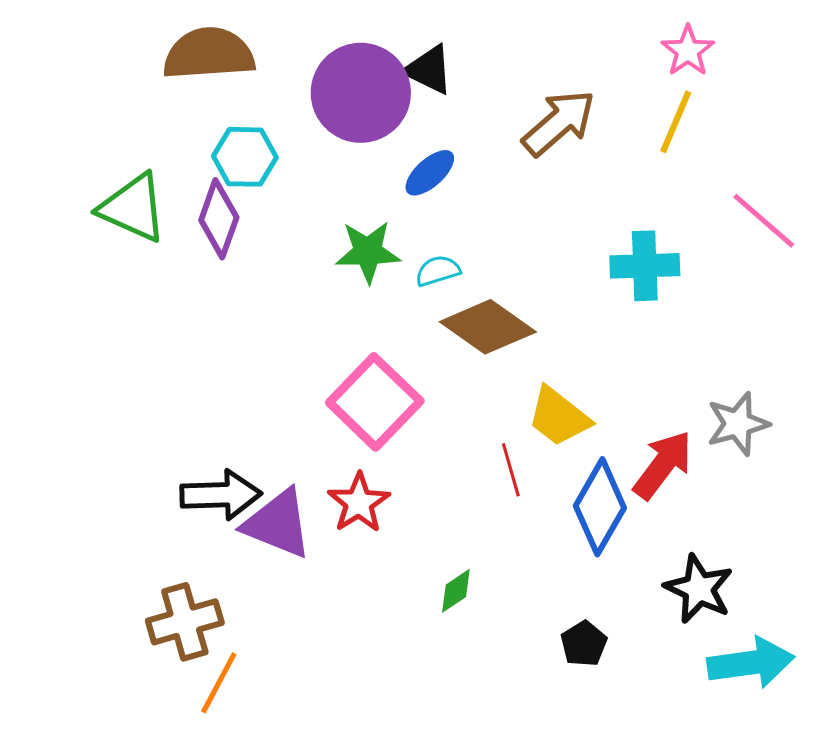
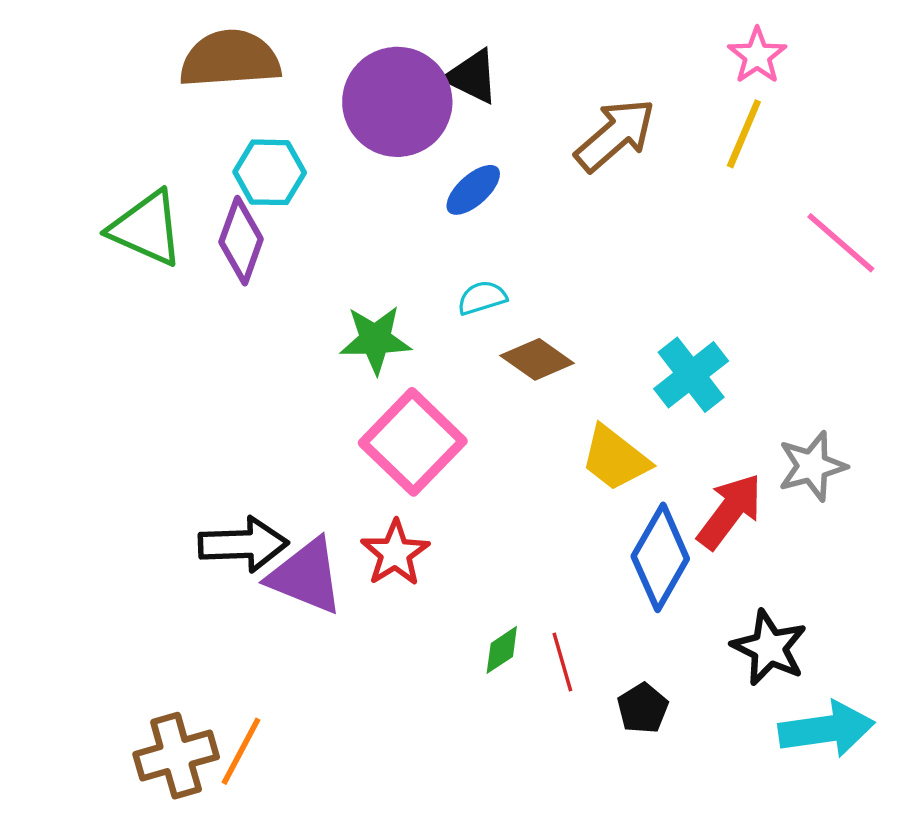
green star: (368, 252) -> (375, 340), moved
cyan cross: (645, 266) -> (691, 375), moved, turned -36
brown diamond: (488, 327) -> (537, 359), size x0.7
red line: (511, 470) -> (562, 662), moved
brown cross: (185, 622) -> (176, 756), moved

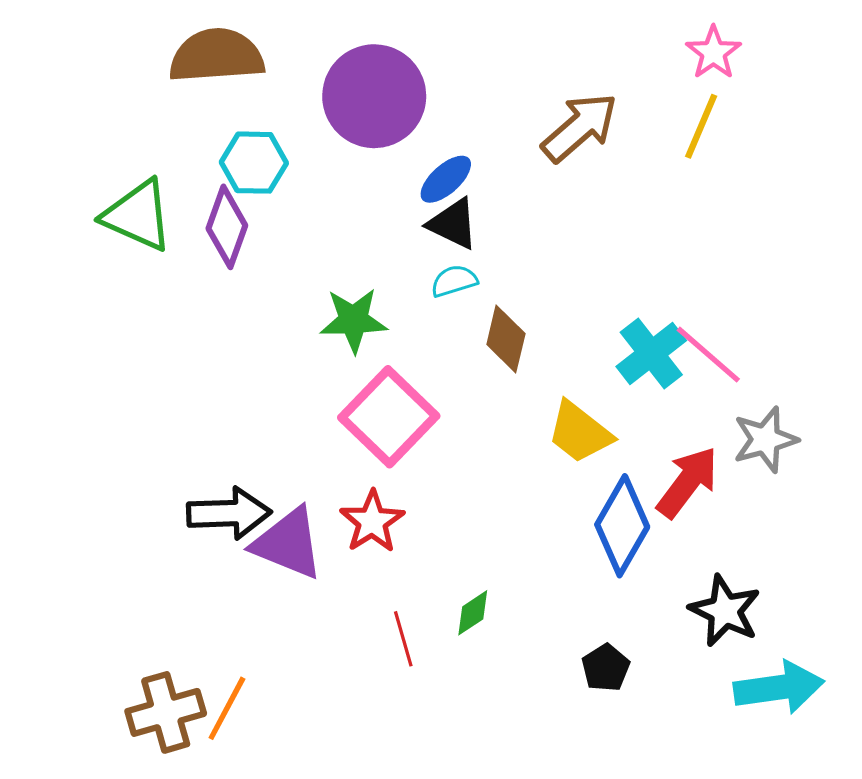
black triangle: (472, 77) -> (453, 224), moved
pink line: (841, 243) -> (708, 355), moved
brown diamond: (537, 359) -> (506, 339), turned 68
red line: (562, 662) -> (403, 639), moved

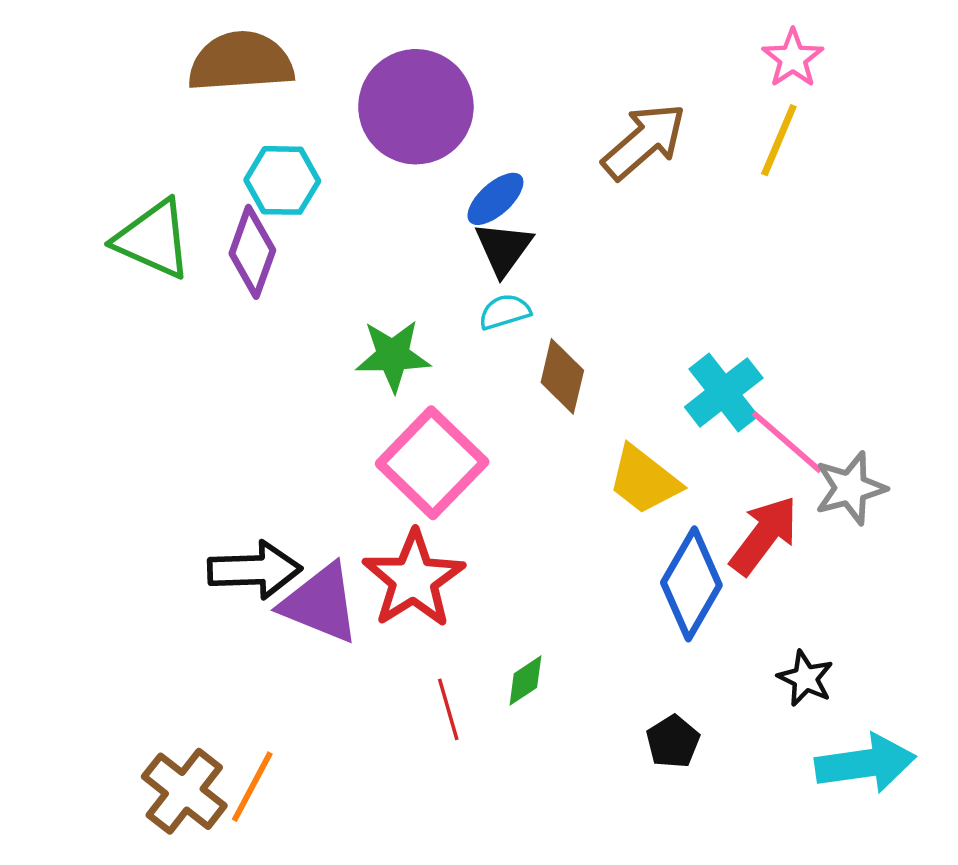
black triangle: (453, 224) -> (504, 248), turned 40
pink line: (708, 355) -> (787, 442), moved
red star: (372, 522) -> (414, 579), size x1.4
black star: (725, 611) -> (805, 678), size x0.7
brown cross: (166, 712) -> (184, 791), turned -36

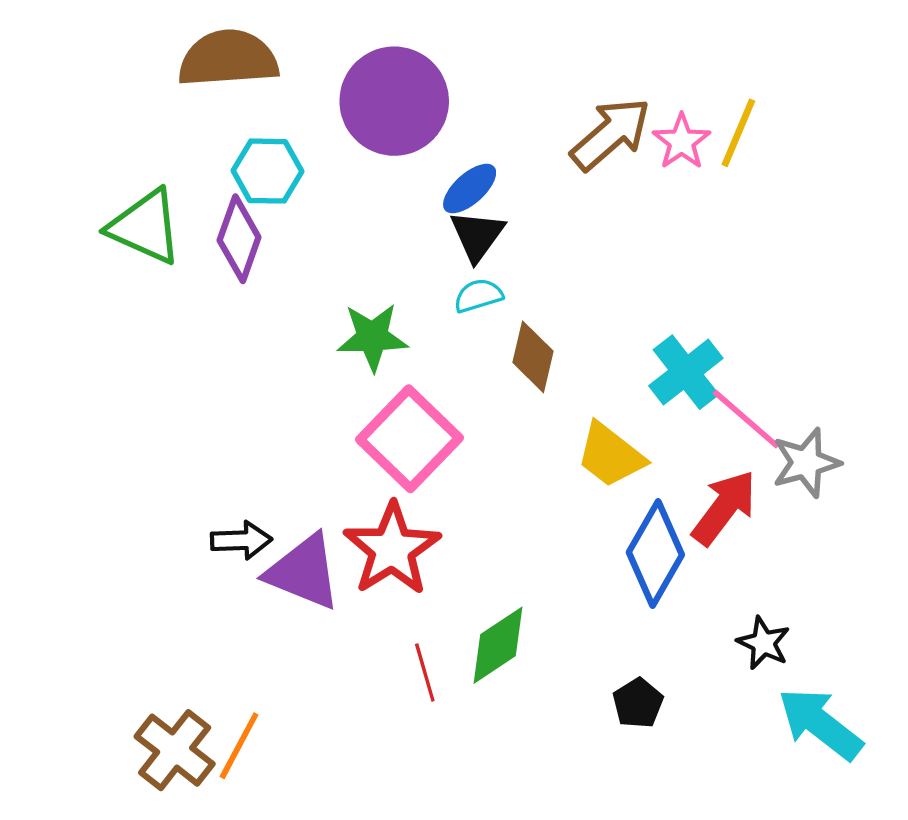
pink star: (793, 58) -> (682, 142), moved
black arrow: (255, 570) -> (241, 540), size x0.7
green diamond: (525, 681) -> (498, 645), size x1.6
cyan arrow: (865, 764) -> (820, 724), turned -134

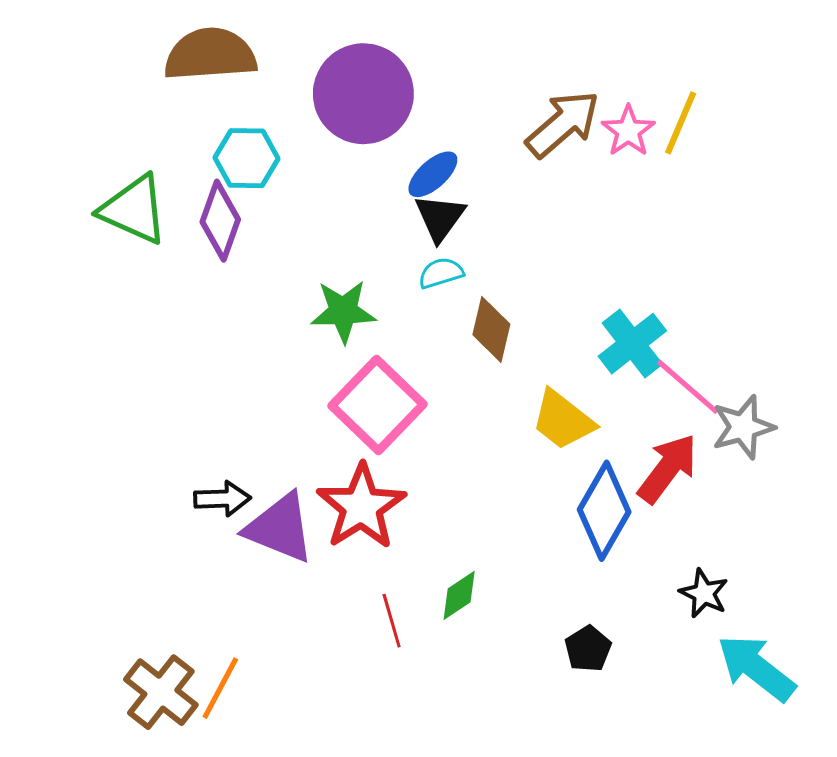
green diamond: (498, 645) -> (459, 595), size x0.7

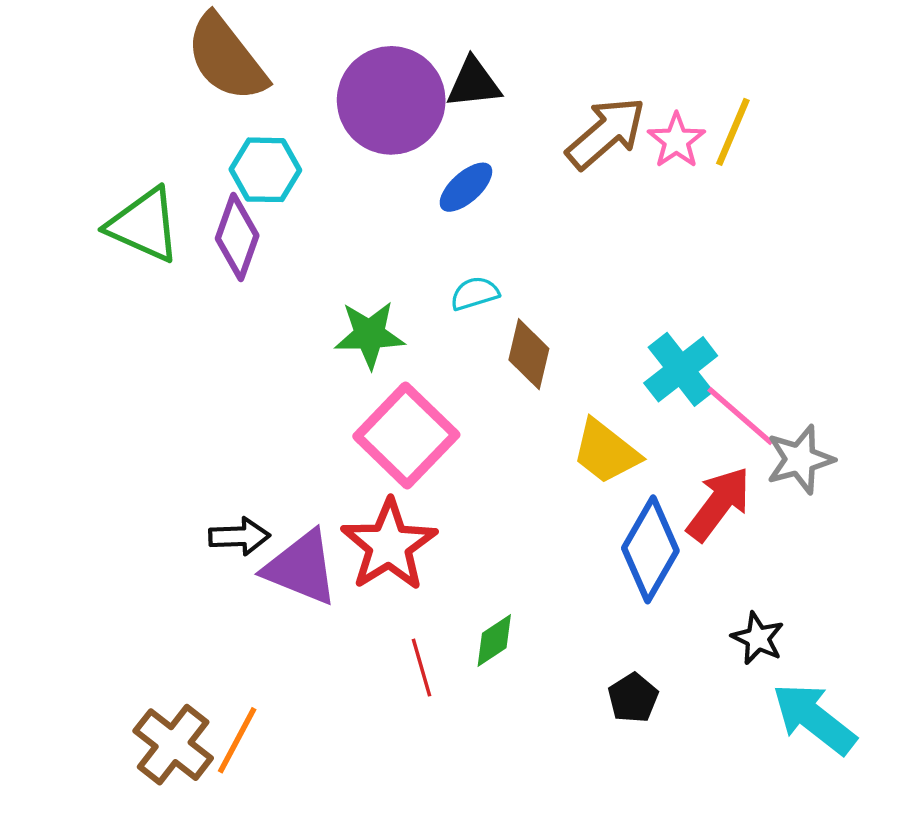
brown semicircle: (210, 54) -> (226, 58), turned -124
black triangle: (440, 218) -> (474, 83), moved, turned 48

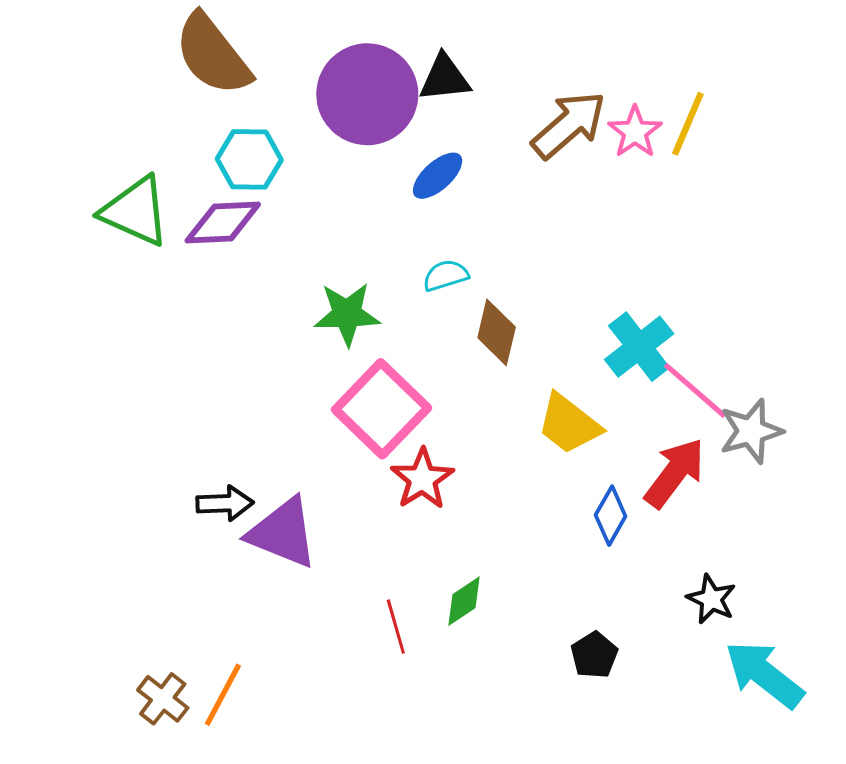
purple diamond: (237, 237) -> (223, 222), turned 68
red star: (389, 545) -> (422, 479), moved, size x0.7
blue diamond: (650, 549) -> (611, 516), size x0.6
brown cross: (173, 745) -> (163, 699), size x0.7

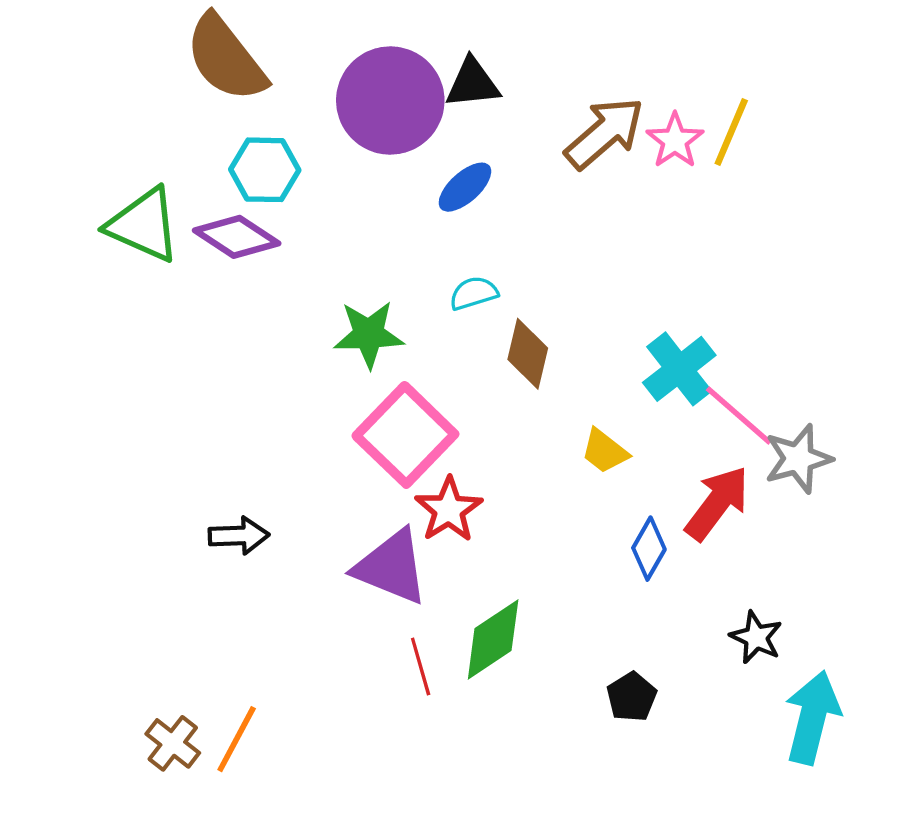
purple diamond: (223, 222) -> (237, 237), turned 36
yellow trapezoid: (569, 424) -> (605, 451), size x0.7
purple triangle: (283, 533) -> (391, 567), moved
green diamond: (464, 601) -> (493, 639), size x1.5
cyan arrow: (764, 674) -> (812, 717), turned 66

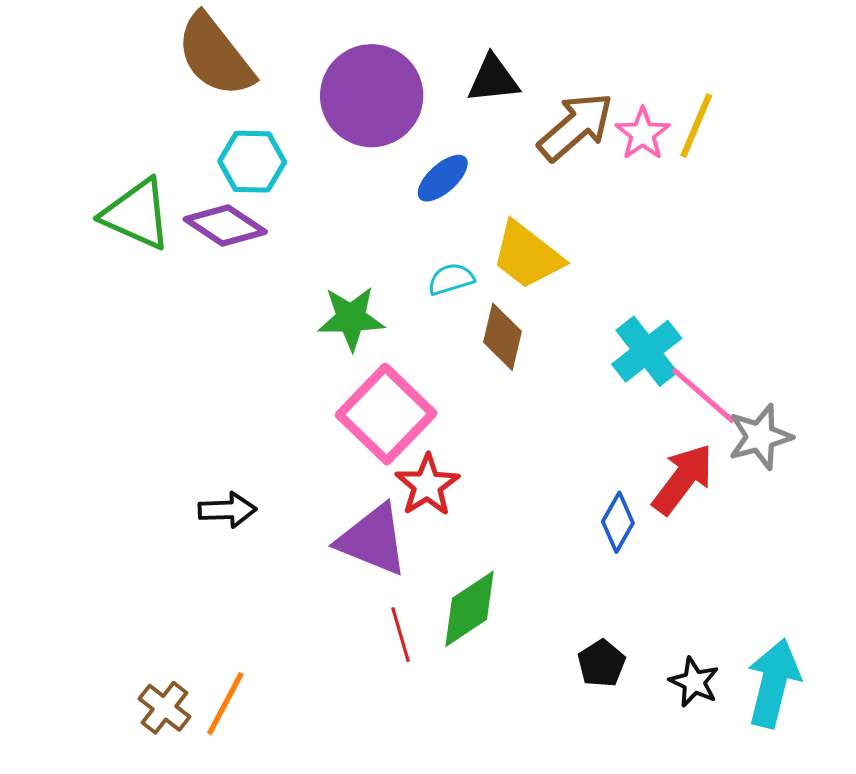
black triangle: (473, 83) -> (493, 79), moved
yellow trapezoid: (605, 451) -> (527, 255), moved, size x1.6
black star: (756, 637) -> (694, 682), moved

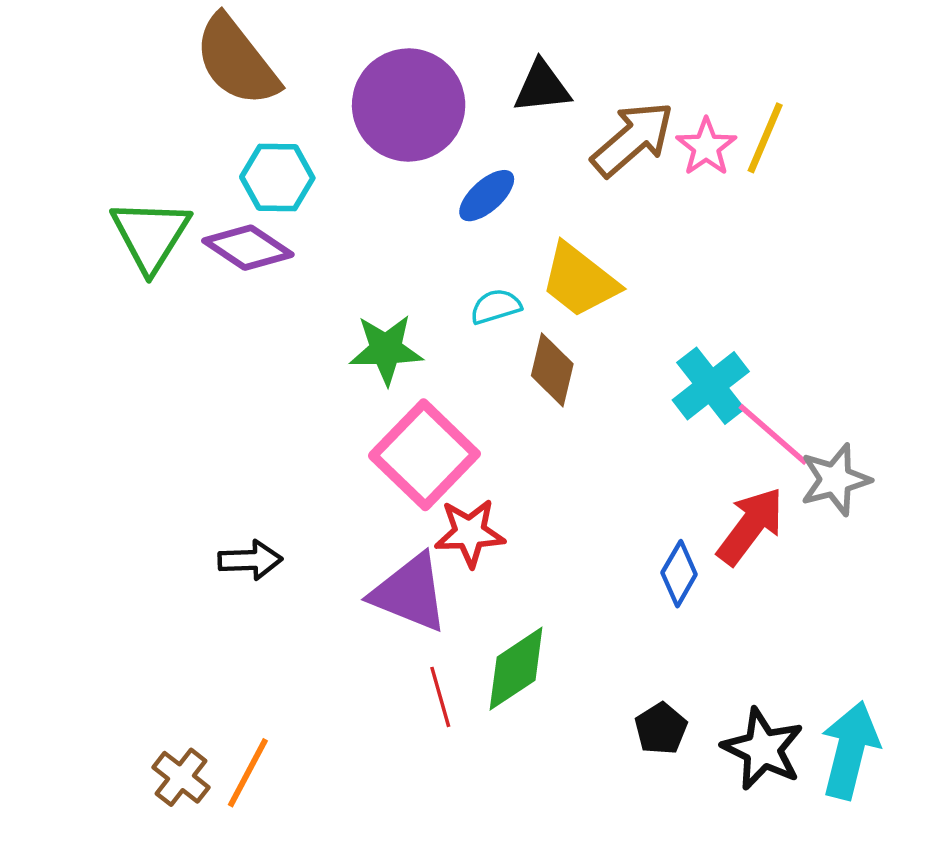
green triangle: (137, 214) -> (151, 235), turned 38
red star: (427, 485) -> (470, 533), turned 30
black star: (694, 682) -> (763, 749), size x1.5

